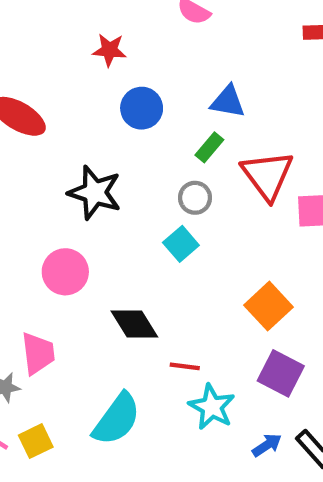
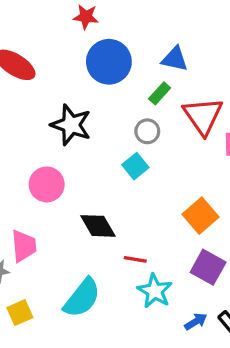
blue circle: (142, 108) -> (109, 62), size x1.4

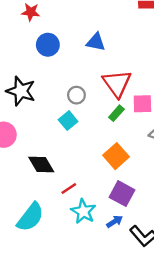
blue circle: (109, 62) -> (48, 45), size x0.7
green rectangle: (160, 93) -> (116, 113), moved
red line: (135, 259) -> (69, 189), turned -42
blue arrow: (196, 322) -> (115, 221), moved

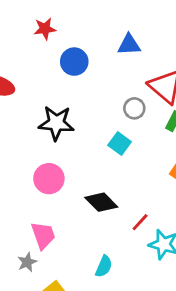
gray circle: (76, 95) -> (134, 108), moved
cyan semicircle: (30, 217) -> (104, 266), size x0.6

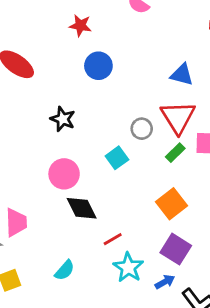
blue triangle: (129, 45) -> (182, 75), moved
black star: (56, 123) -> (63, 119), size x0.7
pink circle: (49, 179) -> (64, 174), moved

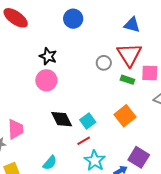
green rectangle: (175, 153) -> (127, 80), turned 64
cyan square: (117, 158) -> (88, 121), moved
pink circle: (64, 174) -> (46, 80), moved
purple square: (176, 249) -> (139, 157), moved

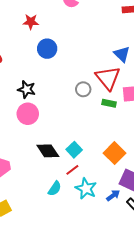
blue triangle: (132, 25) -> (122, 54), moved, turned 36
orange square: (125, 116) -> (114, 153), moved
cyan semicircle: (50, 163) -> (55, 189), moved

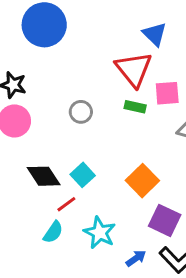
blue circle: (47, 49) -> (44, 25), size x1.5
gray circle: (83, 89) -> (81, 112), moved
red line: (72, 170) -> (66, 204), moved
blue arrow: (113, 196) -> (136, 258), moved

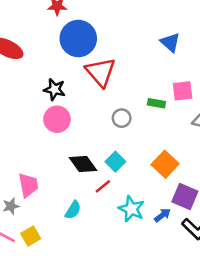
red triangle: (134, 69) -> (101, 72), moved
gray circle: (81, 112) -> (122, 118), moved
cyan semicircle: (53, 232) -> (73, 210), moved
blue arrow: (136, 258) -> (162, 215), moved

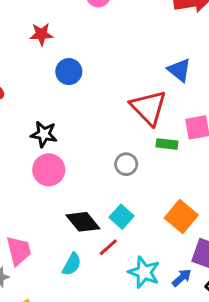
blue circle: (78, 38) -> (69, 72), size x0.6
red triangle: (101, 72) -> (149, 108), moved
cyan semicircle: (73, 210) -> (72, 264), moved

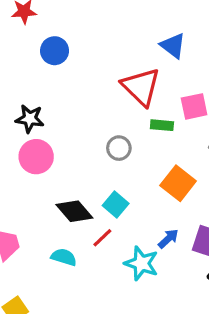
orange square: (181, 216) -> (178, 183), moved
cyan semicircle: (72, 264) -> (64, 257), turned -100
blue arrow: (182, 278) -> (168, 239), moved

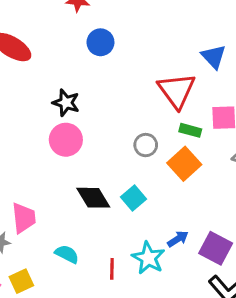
orange square: (178, 183) -> (184, 164), moved
red line: (102, 238) -> (112, 269), moved, turned -55
cyan semicircle: (64, 257) -> (67, 254), moved

